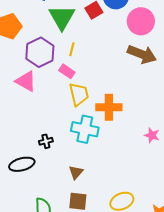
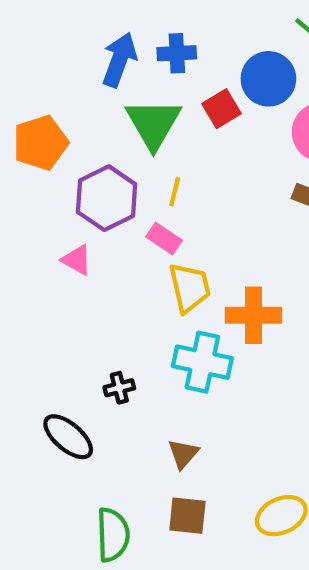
pink triangle: (26, 81) -> (77, 260), size x0.7
black ellipse: (22, 164) -> (68, 437), turned 55

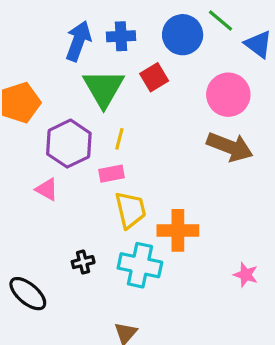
blue circle: (268, 79) -> (183, 35), moved
pink rectangle: (164, 239) -> (111, 174), turned -45
black cross: (119, 388) -> (83, 262), moved
black ellipse: (68, 437) -> (28, 294), moved

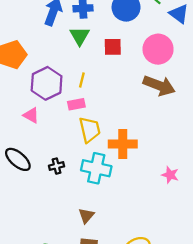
red square: (154, 77) -> (113, 47), moved, turned 30
green triangle: (104, 88) -> (80, 36), moved, size x0.7
black ellipse: (28, 294) -> (18, 159), moved

